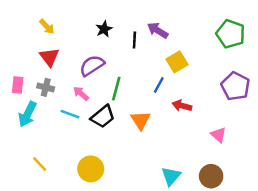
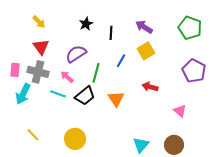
purple arrow: (158, 30) -> (144, 27), moved
blue line: (159, 85) -> (121, 61), moved
gray cross: (46, 87) -> (38, 72), size x1.5

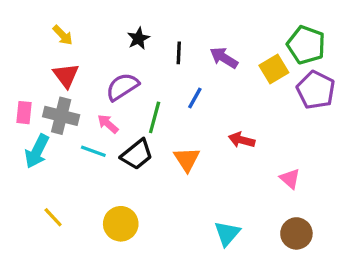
purple arrow: (144, 27) -> (224, 58), moved
yellow square: (146, 51) -> (274, 69), moved
purple pentagon: (194, 71) -> (316, 90), moved
brown circle: (174, 145) -> (296, 233), moved

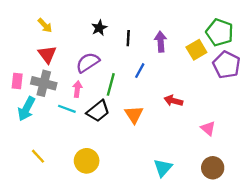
purple arrow: (224, 58) -> (161, 42), turned 54
pink arrow: (108, 124) -> (77, 89), turned 56

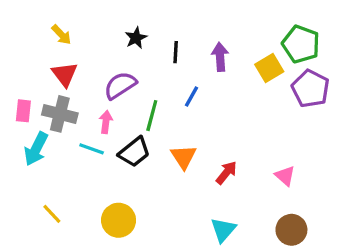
red arrow: (173, 101) -> (226, 173), moved, turned 114

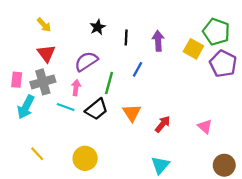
yellow square: (269, 68) -> (193, 49), turned -30
gray cross: (60, 114) -> (43, 82), turned -30
brown circle: (291, 230) -> (224, 165), moved

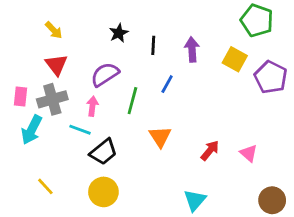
green pentagon: (216, 32) -> (257, 21), moved
black trapezoid: (96, 109) -> (103, 152), moved
red arrow: (163, 124) -> (210, 150), moved

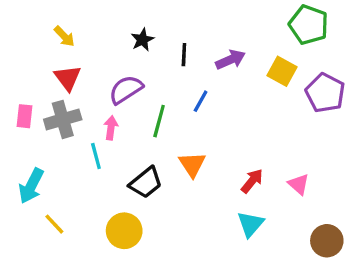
purple arrow: (192, 50) -> (230, 60), turned 70
cyan arrow: (32, 130) -> (31, 186), moved
cyan line: (80, 130) -> (96, 156), turned 55
black trapezoid: (103, 152) -> (146, 183), moved
cyan triangle: (195, 200) -> (250, 224), moved

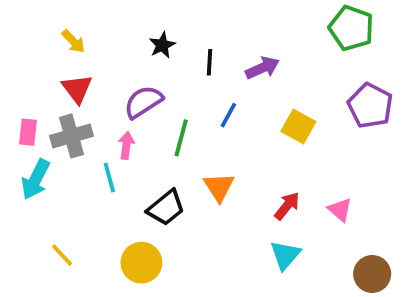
yellow square: (282, 71) -> (298, 126), moved
cyan arrow: (31, 186) -> (36, 179), moved

